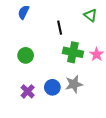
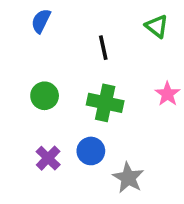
green cross: (73, 52) -> (105, 103), moved
gray star: (74, 84) -> (128, 178), moved, turned -30

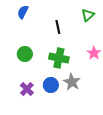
green triangle: (157, 26) -> (88, 15), turned 40
gray star: (128, 178) -> (72, 82), moved

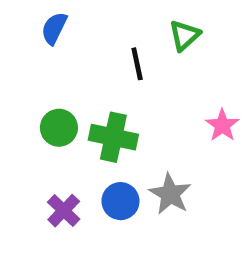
green triangle: (88, 15) -> (184, 35), moved
green cross: (59, 58) -> (113, 137), moved

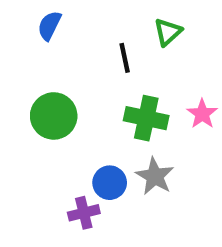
green circle: (59, 128) -> (54, 116), size x1.4
green cross: (113, 137) -> (146, 118), moved
purple cross: (64, 211) -> (84, 213), moved, turned 32

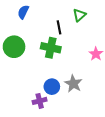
green circle: (54, 116) -> (14, 47), moved
green cross: (146, 118) -> (51, 48), moved

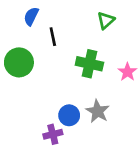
black line: (59, 27) -> (53, 37), moved
green cross: (51, 48) -> (89, 64), moved

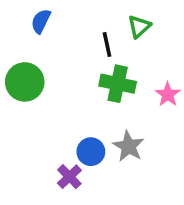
black line: (53, 37) -> (107, 44), moved
purple cross: (53, 134) -> (69, 177), turned -30

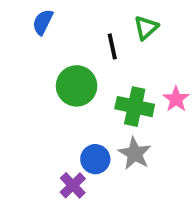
green circle: (25, 82) -> (77, 86), moved
green cross: (118, 84) -> (135, 107), moved

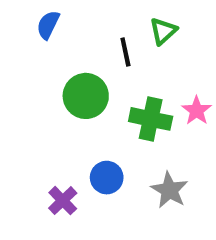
gray star: (135, 153) -> (169, 190), moved
purple cross: (73, 185) -> (63, 201), moved

